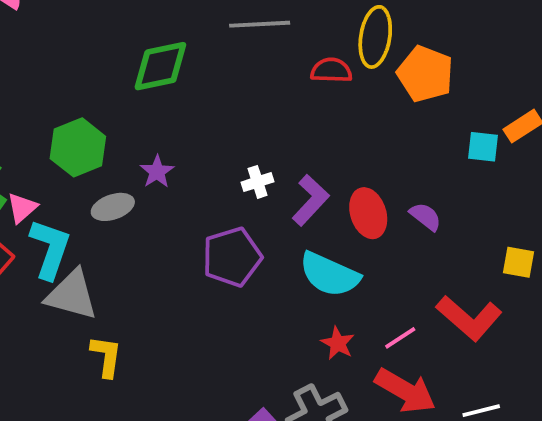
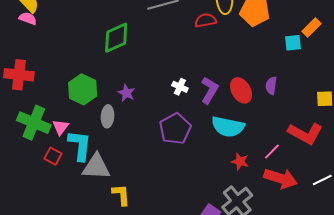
white cross: (258, 182) -> (180, 87), turned -35
gray ellipse: (113, 207) -> (108, 116), turned -55
purple semicircle: (426, 217) -> (271, 86), turned -108

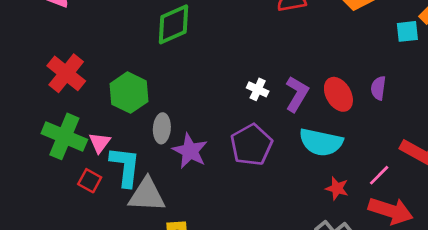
red cross: (19, 75) -> (66, 73), moved, turned 32
purple star: (126, 93) -> (190, 151), moved, size x1.5

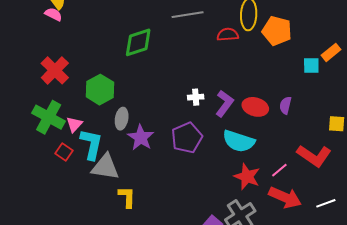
white cross: (258, 89) -> (196, 97), turned -35
red ellipse: (338, 94) -> (255, 107), turned -50
red star: (337, 188) -> (247, 177), size x1.5

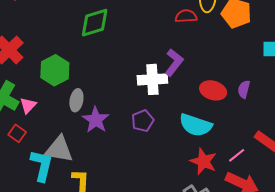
white cross: (196, 97) -> (152, 79), size x1.8
purple L-shape: (224, 103) -> (174, 62), moved
purple pentagon: (187, 138) -> (143, 121), size x0.7
cyan L-shape: (91, 144) -> (42, 166), moved

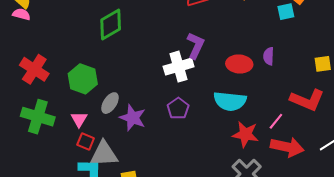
gray ellipse: (76, 100) -> (110, 103), turned 35
pink triangle: (28, 105) -> (79, 119), moved
red square: (17, 133) -> (86, 142), moved

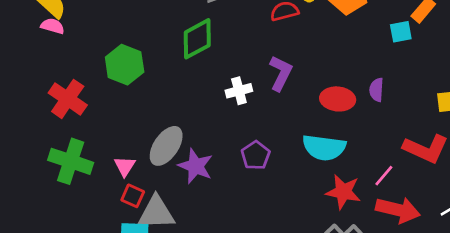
green diamond: (111, 24) -> (197, 39), moved
white cross: (179, 67) -> (239, 91), moved, size x0.7
green hexagon: (83, 79) -> (125, 65), moved
gray ellipse: (110, 103) -> (166, 146), size x1.4

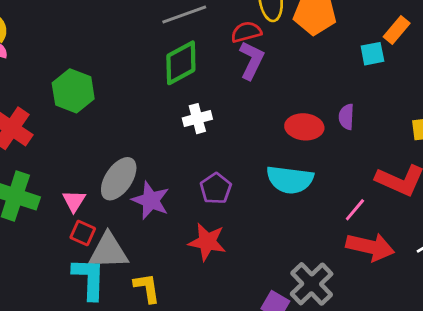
green diamond: (197, 39) -> (181, 63), moved
purple L-shape: (281, 73) -> (252, 60), moved
red star: (343, 192) -> (207, 242), moved

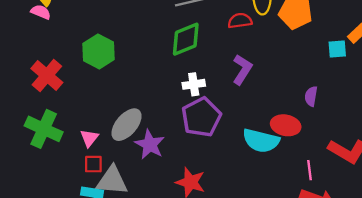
purple L-shape: (252, 60) -> (242, 70), moved
red ellipse: (304, 127) -> (286, 125), moved
purple pentagon: (216, 188) -> (201, 117), moved, size x1.6
pink line: (355, 210) -> (309, 170), turned -54
red square: (83, 233) -> (93, 164), turned -30

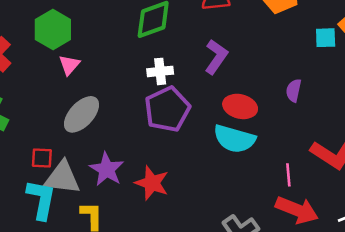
red ellipse: (286, 125) -> (240, 106), moved
pink triangle: (89, 138) -> (69, 65), moved
purple star: (150, 145) -> (107, 169), moved

